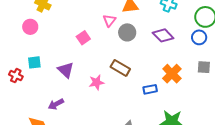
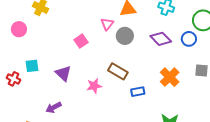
pink circle: (30, 27) -> (19, 29), moved
blue circle: (199, 37) -> (189, 39), moved
blue rectangle: (150, 89) -> (138, 92), moved

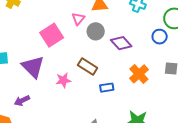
purple diamond: (161, 39) -> (121, 43), moved
pink square: (81, 41) -> (52, 35), size x1.6
purple triangle: (63, 73) -> (33, 67), size x1.4

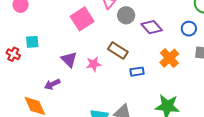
blue circle: (160, 37) -> (189, 29), moved
purple triangle: (33, 67) -> (69, 59), moved, size x0.7

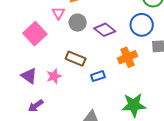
blue circle: (189, 29) -> (142, 25), size x1.5
orange cross: (169, 58) -> (128, 57), turned 30
purple arrow: (52, 84) -> (36, 106), moved

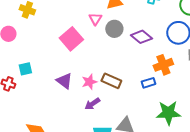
brown rectangle: (76, 59) -> (111, 81), moved
blue rectangle: (98, 76) -> (148, 83), moved
purple arrow: (36, 106) -> (92, 104), moved

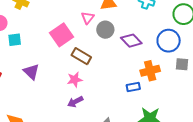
cyan square: (25, 69) -> (15, 40), moved
purple triangle: (64, 81) -> (31, 72), moved
brown rectangle: (111, 81) -> (81, 56), moved

